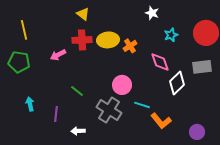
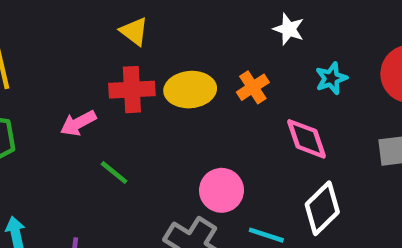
orange cross: (130, 46) -> (253, 87), moved
white diamond: (177, 83) -> (322, 208), moved
green line: (77, 91) -> (114, 172), moved

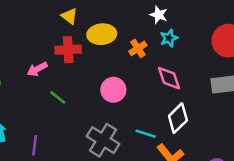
cyan star: (331, 78) -> (169, 38), moved
yellow ellipse: (190, 90) -> (102, 34), moved
pink circle: (222, 190) -> (113, 90), moved

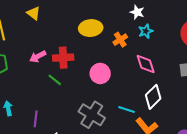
yellow triangle: (69, 16) -> (34, 13), moved
red cross: (68, 50) -> (63, 58), moved

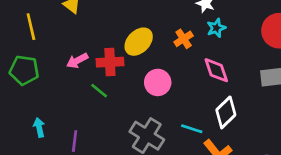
yellow ellipse: (91, 28) -> (139, 42), moved, turned -40

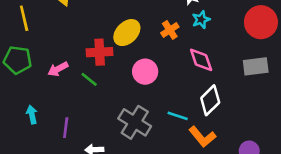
pink arrow: (77, 61) -> (58, 69), moved

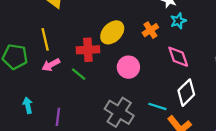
yellow line: (24, 18) -> (45, 39), moved

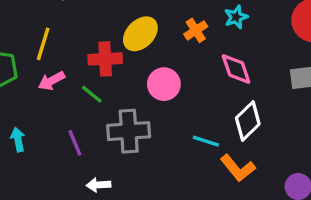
yellow line: (45, 39) -> (43, 44), turned 30
gray cross: (119, 112) -> (129, 131), moved, turned -36
purple line: (58, 117) -> (75, 143), moved, turned -30

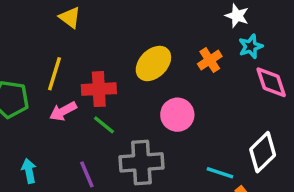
red cross: (105, 59) -> (99, 89), moved
pink diamond: (236, 69) -> (271, 82), moved

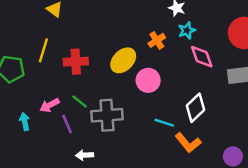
yellow ellipse: (153, 63) -> (123, 60), moved
pink arrow: (63, 111) -> (50, 105), moved
pink circle: (177, 115) -> (148, 80), moved
green line: (104, 125) -> (80, 102), moved

